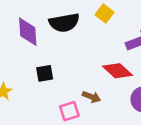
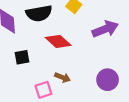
red diamond: (118, 71) -> (58, 41), moved

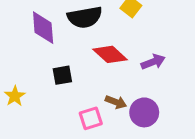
purple arrow: (105, 29) -> (153, 62), moved, size x0.7
purple circle: (108, 80) -> (144, 112), moved

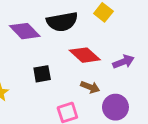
purple diamond: (43, 28) -> (25, 31), turned -40
brown arrow: (116, 102) -> (90, 87), moved

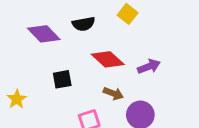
black semicircle: (62, 22) -> (84, 24), size x0.7

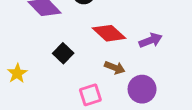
black square: (62, 79) -> (63, 53), turned -36

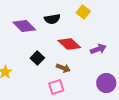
brown arrow: (115, 68) -> (63, 68), moved
purple circle: (142, 89) -> (106, 83), moved

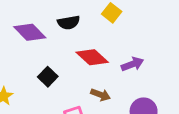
brown arrow: (63, 68) -> (101, 95), moved

